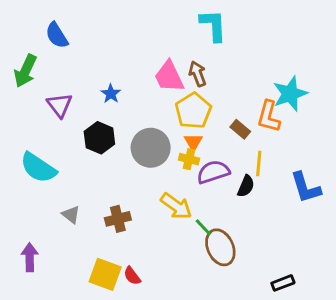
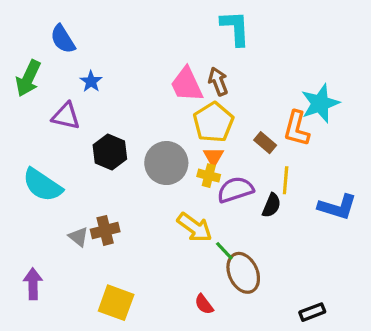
blue star: (111, 94) -> (91, 81), moved
purple triangle: (60, 105) -> (66, 116), turned -40
blue L-shape: (306, 188) -> (337, 207), turned -56
brown cross: (118, 219) -> (105, 230), moved
red semicircle: (132, 276) -> (204, 304), moved

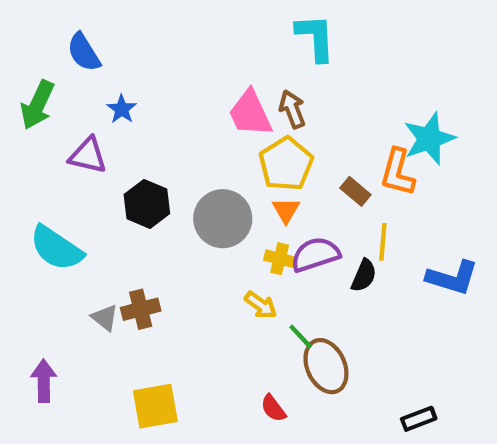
yellow cross: (209, 176) -> (280, 259), moved
yellow arrow: (195, 227) -> (261, 305), size x0.7
yellow square: (116, 303) -> (155, 406), turned -30

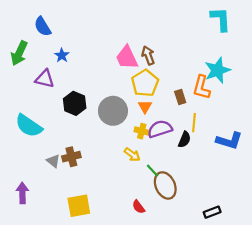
cyan L-shape: (315, 38) -> (221, 19), moved
brown rectangle: (355, 191) -> (180, 97), turned 32

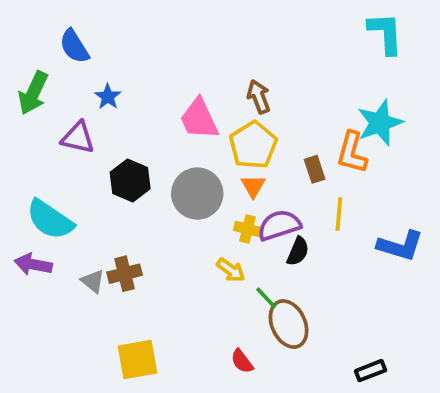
pink trapezoid: (127, 58) -> (199, 119), moved
black semicircle: (184, 140) -> (298, 251), moved
purple arrow: (22, 193) -> (33, 264), moved, turned -78

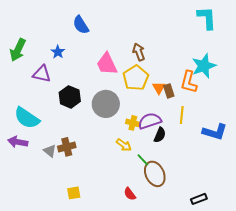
blue semicircle: (74, 46) -> (81, 25), moved
orange triangle: (253, 186) -> (159, 88), moved
yellow square: (138, 359) -> (74, 193), size x0.6

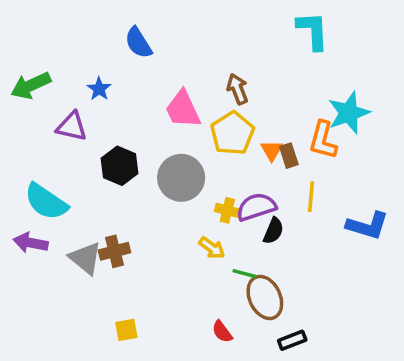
cyan L-shape: (207, 18) -> (313, 31), moved
green arrow: (18, 50) -> (31, 85), turned 40
gray triangle: (50, 151) -> (85, 258), size x1.5
green line: (143, 160) -> (244, 274), turned -32
black rectangle: (199, 199) -> (292, 340), moved

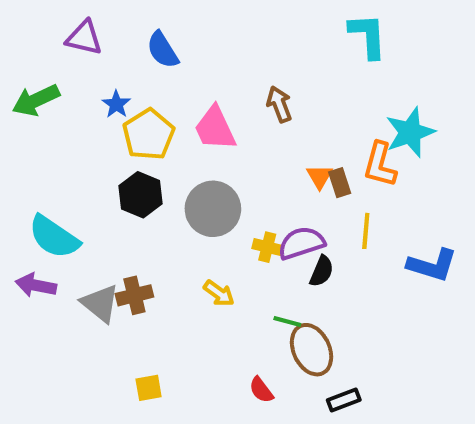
purple triangle: (72, 127) -> (84, 38), moved
yellow pentagon: (232, 133) -> (149, 134), moved
yellow arrow: (212, 248) -> (219, 293), moved

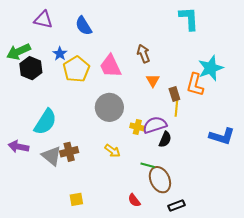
orange triangle: (320, 177) -> (153, 81), moved
black hexagon: (140, 195) -> (31, 68), moved
yellow line: (366, 231) -> (177, 107), moved
cyan semicircle: (54, 237) -> (45, 122), moved, turned -92

